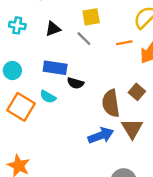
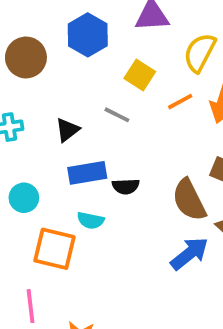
yellow square: (91, 17) -> (140, 75), moved, turned -30
black triangle: (53, 29) -> (67, 130), moved

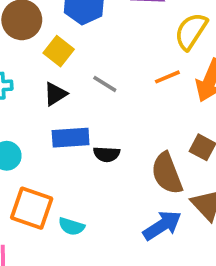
yellow square: (140, 75) -> (59, 51), moved
cyan semicircle: (91, 220) -> (72, 226), moved

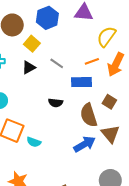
blue rectangle: (71, 138) -> (81, 82), moved

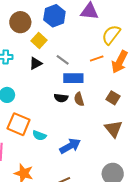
blue rectangle: (81, 82) -> (73, 78), moved
brown semicircle: (89, 115) -> (79, 99), moved, size x0.6
blue arrow: (84, 144) -> (70, 146), moved

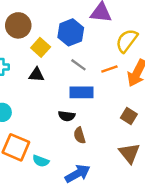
blue hexagon: (54, 16) -> (71, 32), moved
gray line: (63, 60) -> (78, 65), moved
black triangle: (36, 63) -> (36, 75), turned 32
brown semicircle: (79, 99) -> (79, 135), moved

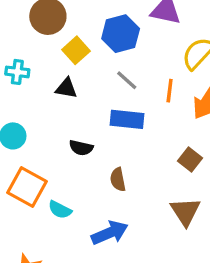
orange line: (109, 69) -> (170, 91), turned -70
black semicircle: (67, 116) -> (81, 148), moved

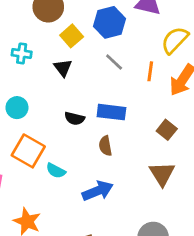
black triangle: (66, 88) -> (63, 68), turned 42
blue rectangle: (127, 119) -> (111, 112), moved

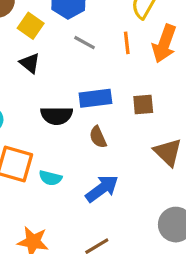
black semicircle: (75, 118) -> (57, 116), size x1.4
brown square: (167, 130) -> (143, 104), moved, turned -30

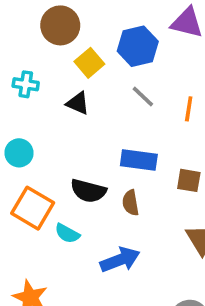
black triangle: (30, 63) -> (78, 103), turned -30
black semicircle: (57, 116) -> (88, 191), moved

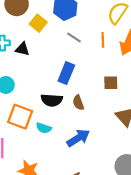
black triangle: (78, 103) -> (22, 49), moved
blue rectangle: (139, 160) -> (66, 73), moved, turned -65

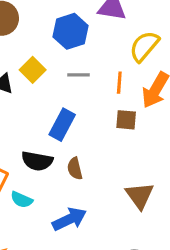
yellow square: (38, 23) -> (33, 70), moved
gray line: (74, 37) -> (78, 75), turned -40
brown square: (111, 83) -> (126, 120), moved

